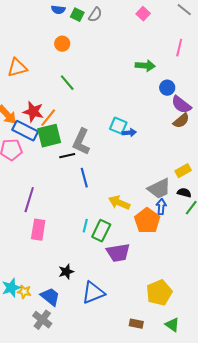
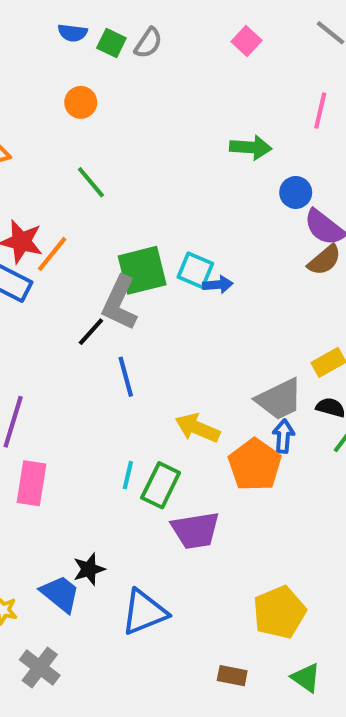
green square: (49, 136) -> (142, 270), moved
black line: (67, 156) -> (91, 332), turned -35
blue trapezoid: (50, 297) -> (60, 594), moved

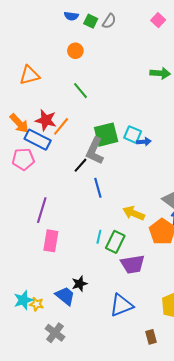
blue triangle: (144, 612) -> (121, 305), moved
brown rectangle: (232, 676) -> (151, 337), turned 64

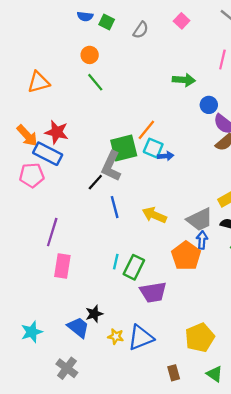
gray semicircle: (109, 21) -> (141, 30), moved
green line: (81, 91) -> (95, 82), moved
orange line: (61, 126) -> (146, 130), moved
yellow arrow: (134, 213) -> (154, 215), moved
yellow star: (37, 304) -> (116, 336), moved

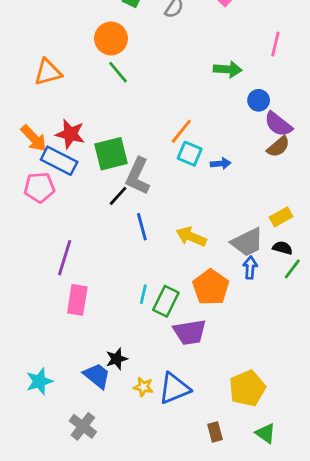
orange circle: (90, 55) -> (111, 38), size x1.5
green square: (124, 148) -> (111, 154), moved
blue arrow: (166, 156) -> (221, 164), moved
orange pentagon: (186, 256) -> (211, 287), moved

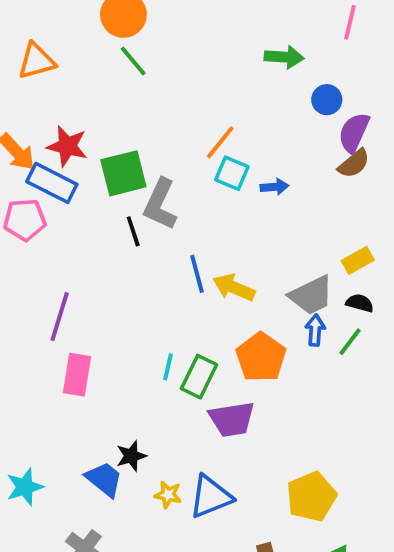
purple semicircle: (278, 124) -> (354, 133), turned 76
black line: (118, 196) -> (133, 231), turned -60
blue line: (142, 227) -> (197, 274), moved
green line: (292, 269) -> (350, 342), moved

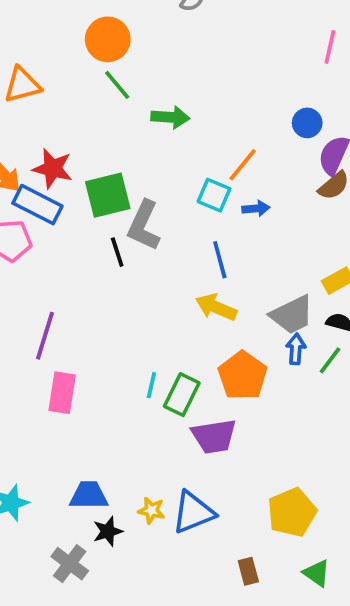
green arrow: (284, 57) -> (170, 117), moved
orange line: (220, 142) -> (243, 165), moved
blue line: (197, 274) -> (220, 260), moved
black star: (131, 456) -> (108, 531), moved
blue trapezoid: (104, 479) -> (89, 495), turned -39

